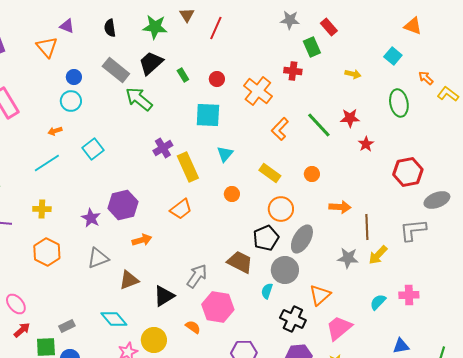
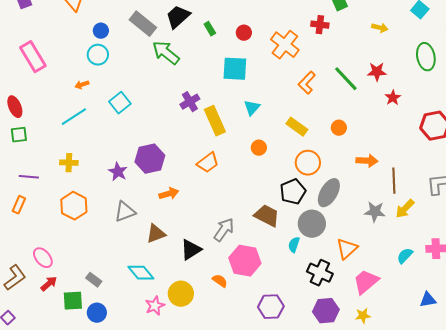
gray rectangle: (67, 326) -> (94, 280), turned 63

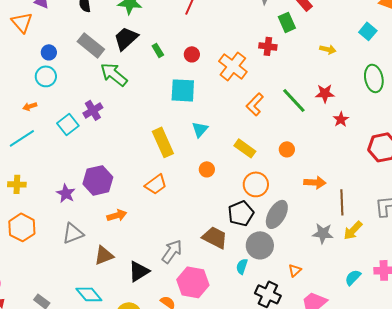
purple cross: (190, 102) -> (93, 110), moved
orange triangle: (347, 249) -> (295, 270), size x0.6

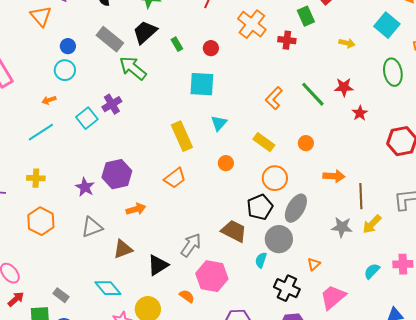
cyan square: (368, 31) -> (387, 25), size x1.4
orange cross: (233, 66) -> (252, 24), moved

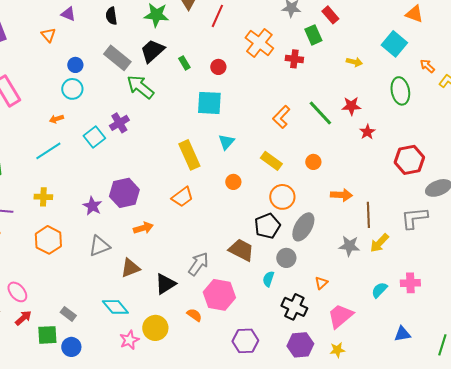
orange triangle: (41, 16) -> (48, 35), size x0.7
gray circle: (279, 239) -> (286, 258), size x0.7

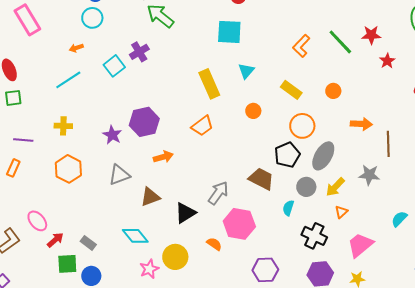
yellow arrow: (379, 243) -> (335, 187), moved
red arrow: (23, 318) -> (55, 240), moved

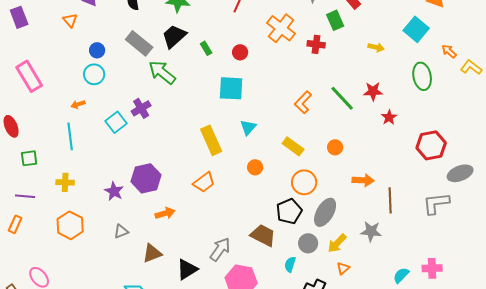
cyan line: (68, 80) -> (70, 136), turned -64
green square: (13, 98) -> (29, 158), moved
gray triangle: (119, 175) -> (121, 231), size x0.7

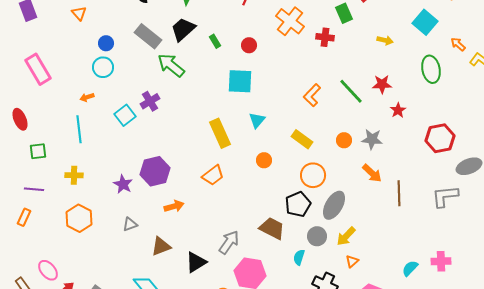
orange arrow: (363, 180) -> (372, 173), turned 40
gray star: (371, 231) -> (372, 139), moved

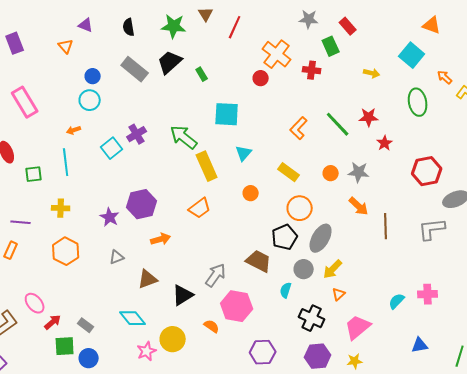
red circle: (249, 45) -> (261, 78), moved
green arrow: (171, 65) -> (184, 137), moved
green square: (38, 151) -> (34, 174), moved

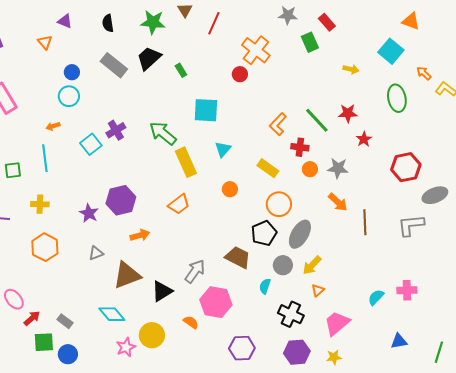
red cross: (312, 70) -> (300, 147), moved
brown triangle: (148, 279) -> (127, 275), size x1.4

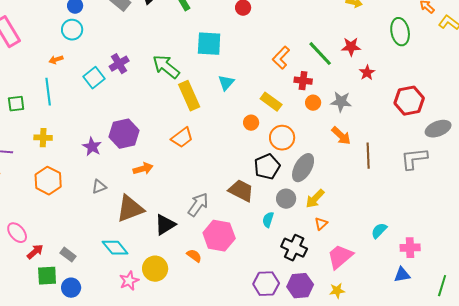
orange circle: (230, 189) -> (251, 123), moved
pink cross: (407, 290) -> (410, 248), moved
purple hexagon: (242, 348) -> (266, 284), moved

